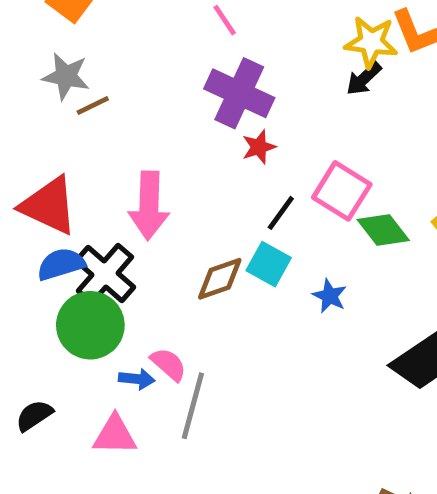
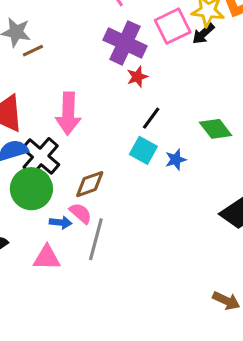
pink square: (342, 191) -> (173, 26), moved, turned 32
brown diamond: (220, 279) -> (90, 184), moved
blue star: (330, 296) -> (176, 160), moved, turned 30

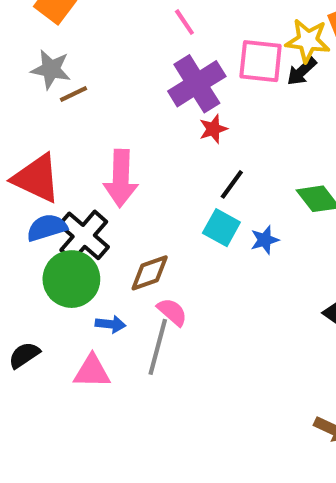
pink square: (173, 26) -> (261, 61), turned 32
purple cross: (125, 43) -> (197, 84), turned 33
pink semicircle: (81, 213) -> (172, 312), moved

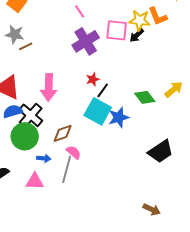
red star: (213, 129) -> (93, 79), moved
cyan square: (221, 228) -> (98, 111), size x1.5
blue star: (265, 240) -> (119, 117), size x1.5

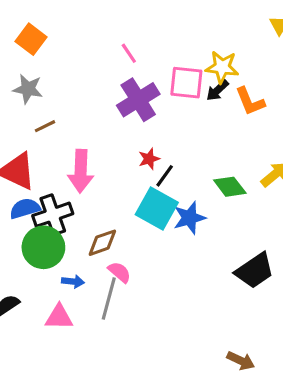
orange L-shape: (158, 16) -> (250, 101), moved
brown line: (26, 46) -> (45, 126), moved
black cross: (31, 115) -> (53, 215), turned 30

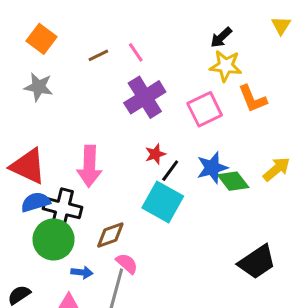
pink square: (186, 83) -> (205, 109), moved, turned -32
black arrow: (217, 90) -> (221, 37), moved
brown line: (45, 126) -> (98, 55), moved
black cross: (53, 215) -> (62, 208), turned 33
blue star: (189, 218) -> (212, 168), moved

